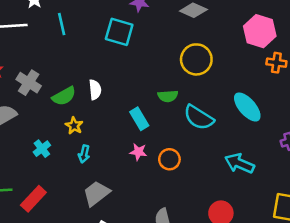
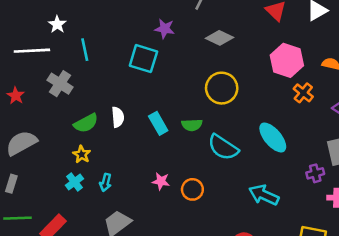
orange cross: (276, 63) -> (303, 93), turned 30
gray cross: (29, 83) -> (60, 84), moved
cyan rectangle: (139, 119) -> (158, 123), moved
yellow star: (74, 126) -> (82, 154), moved
cyan cross: (42, 149) -> (74, 182), moved

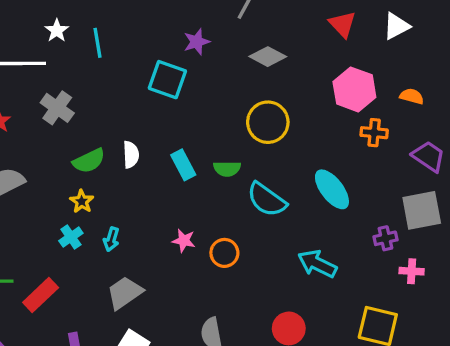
purple star: (165, 29) -> (197, 42), turned -30
cyan line: (85, 50) -> (97, 43), moved
orange cross: (303, 93) -> (374, 133), turned -36

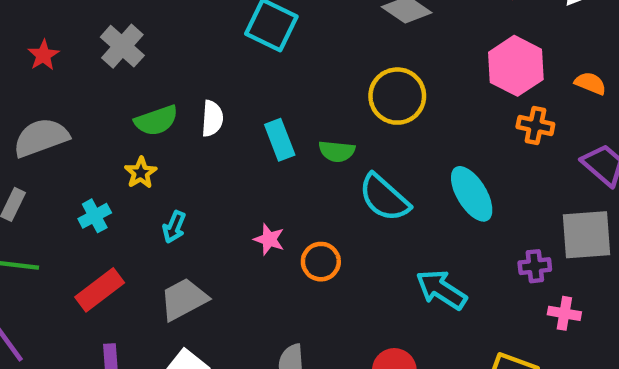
cyan cross: (71, 237) -> (95, 216), moved
red rectangle: (41, 295) -> (100, 290), moved

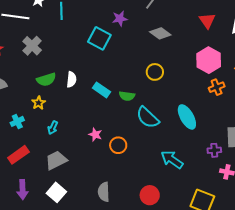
yellow circle: (397, 96) -> (155, 72), size x0.7
orange cross: (535, 126) -> (217, 87), turned -35
cyan rectangle: (280, 140) -> (101, 90), turned -36

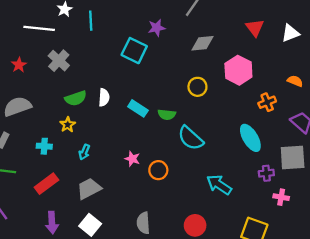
gray diamond: (160, 33) -> (203, 43), turned -40
pink hexagon: (209, 60) -> (238, 70), moved
cyan ellipse: (187, 117) -> (250, 138), moved
cyan cross: (17, 121) -> (44, 146), turned 32

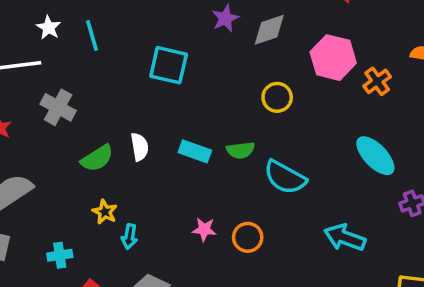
purple star: (157, 28) -> (225, 18), moved
orange cross: (267, 102) -> (377, 81), moved
yellow star: (68, 125) -> (105, 212), moved
cyan cross: (44, 146) -> (60, 255), moved

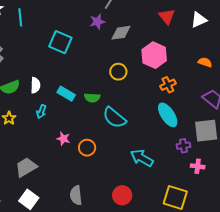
orange cross: (377, 81) -> (168, 85), moved
cyan arrow: (129, 237) -> (41, 112), moved

